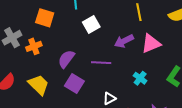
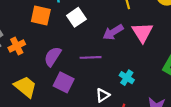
orange square: (45, 18) -> (41, 16), moved
pink triangle: (151, 44) -> (142, 32), turned -35
cyan cross: (140, 78) -> (127, 78), moved

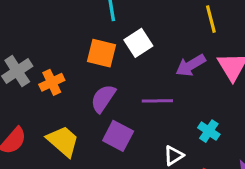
orange square: (41, 16) -> (102, 53), moved

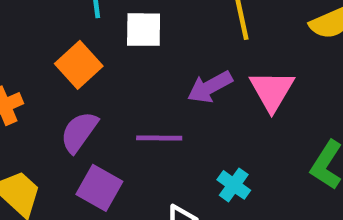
white square: (138, 43) -> (144, 30), moved, turned 32
orange square: (102, 53) -> (79, 65), turned 32

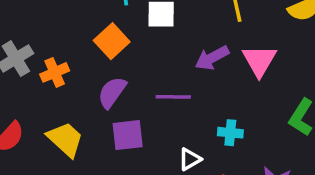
cyan cross: (234, 185) -> (230, 133), turned -30
purple square: (99, 188) -> (128, 135), turned -36

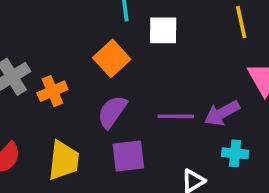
purple arrow: (212, 58) -> (222, 113), moved
yellow trapezoid: (65, 139) -> (64, 160), turned 54

